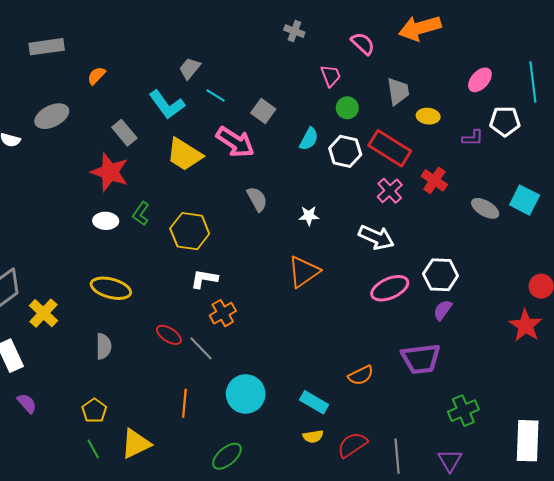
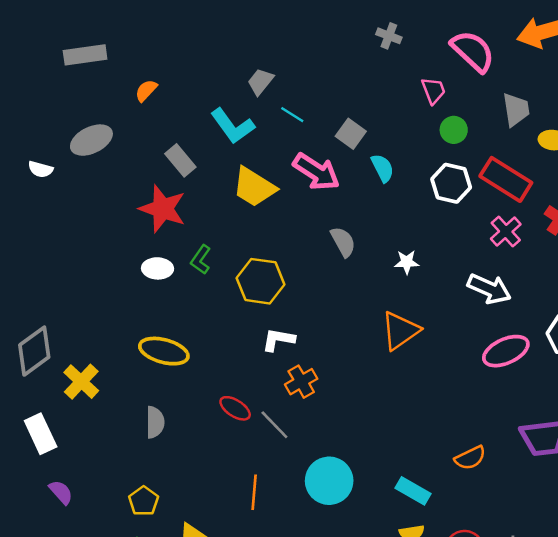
pink semicircle: (363, 44) -> (473, 51), size x1.5
cyan semicircle: (309, 139) -> (383, 168), moved, turned -55

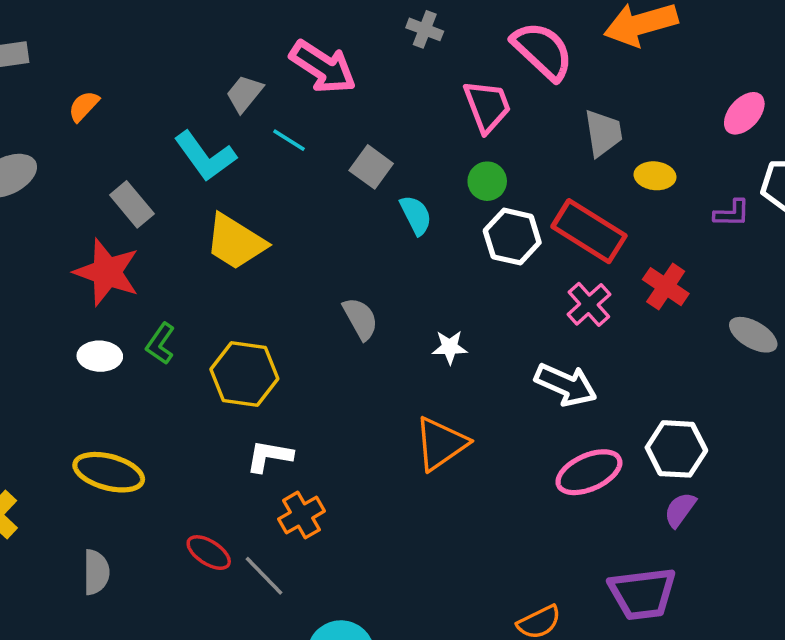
pink trapezoid: (433, 90) -> (487, 106), size x1.4
green circle: (454, 130) -> (487, 181), moved
pink arrow: (316, 172) -> (323, 67), moved

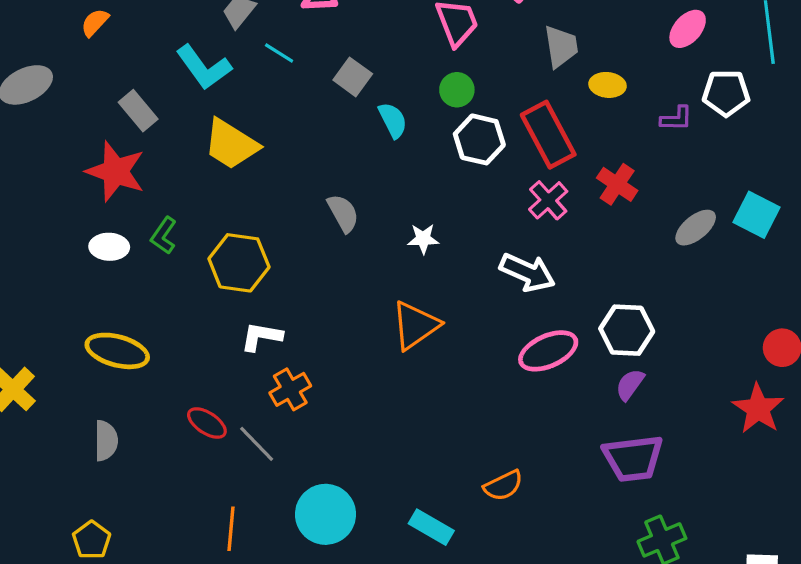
red rectangle: (589, 231) -> (548, 135), turned 30
gray ellipse: (753, 335) -> (696, 228), turned -69
purple trapezoid: (643, 594) -> (633, 458), moved

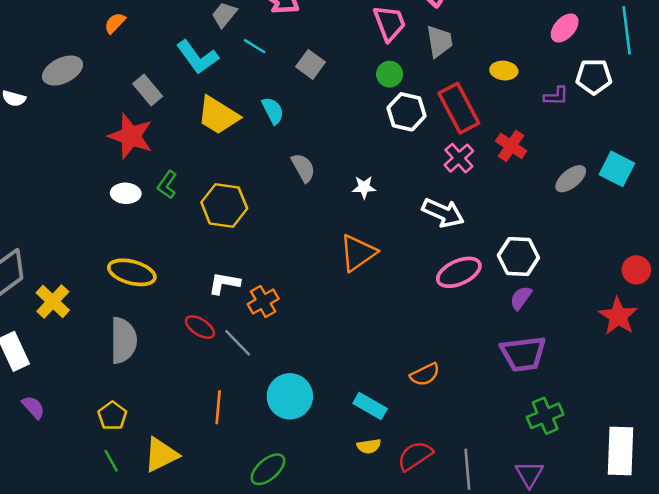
gray trapezoid: (561, 46) -> (439, 41), moved
cyan semicircle: (393, 120) -> (273, 111), moved
white L-shape: (261, 336) -> (224, 283), moved
gray semicircle: (106, 441) -> (123, 340), size x1.5

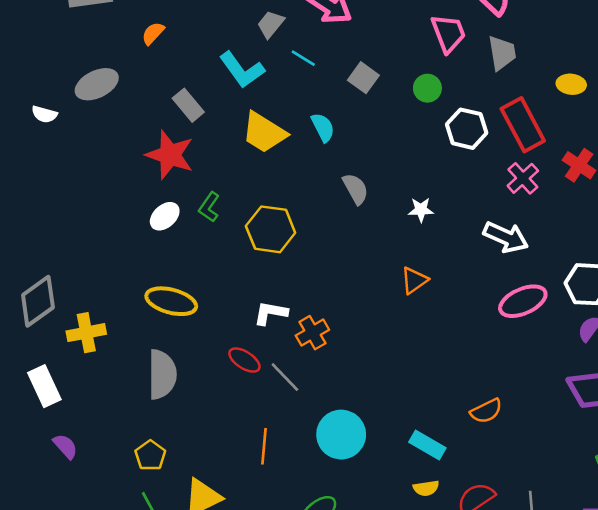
green circle: (390, 74) -> (427, 88), moved
white ellipse: (126, 193) -> (165, 216), turned -44
orange triangle: (358, 253) -> (414, 280), size x0.7
yellow cross: (53, 301) -> (86, 333), turned 36

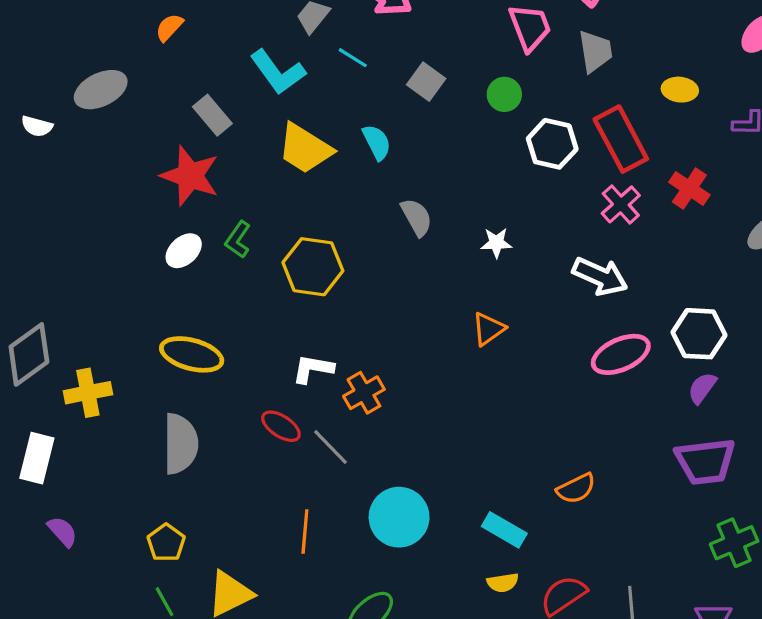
white rectangle: (44, 386) -> (37, 458), turned 39

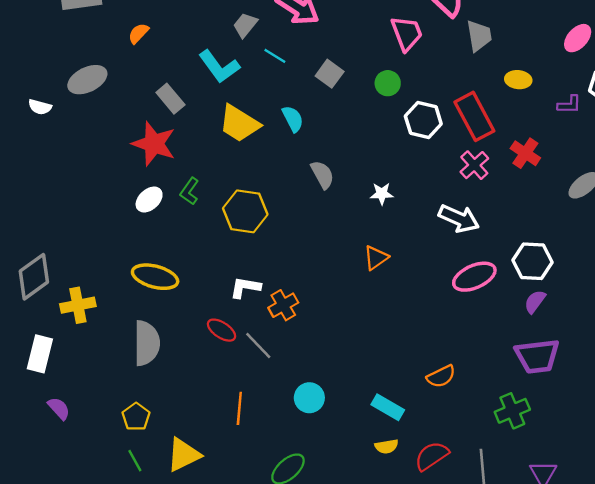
gray trapezoid: (595, 51) -> (479, 36), moved
cyan circle: (399, 517) -> (309, 398), size x0.7
green cross: (734, 543) -> (512, 411), moved

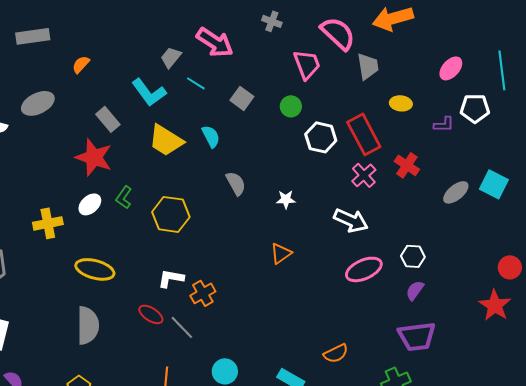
white hexagon: (533, 261) -> (413, 256), size x0.7
yellow cross: (78, 305) -> (48, 223), moved

